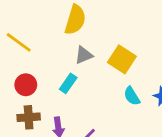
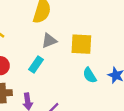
yellow square: (122, 59) -> (81, 44), turned -30

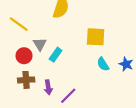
gray triangle: (49, 41) -> (40, 44), moved, turned -40

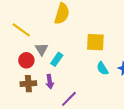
purple arrow: (48, 87) -> (50, 82), moved

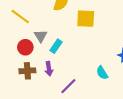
yellow square: (95, 42) -> (86, 19), moved
cyan semicircle: (102, 68) -> (102, 73), moved

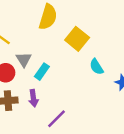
yellow square: (86, 19) -> (77, 39), turned 36
cyan semicircle: (102, 73) -> (96, 67), moved

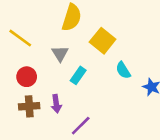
gray triangle: (24, 59) -> (60, 54), moved
cyan rectangle: (42, 72) -> (78, 75), moved

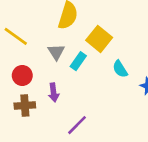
cyan rectangle: (78, 75) -> (78, 61), moved
purple arrow: (56, 104) -> (54, 92), moved

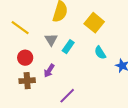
yellow square: (99, 39) -> (94, 23), moved
purple arrow: (54, 92) -> (49, 71), turned 40

